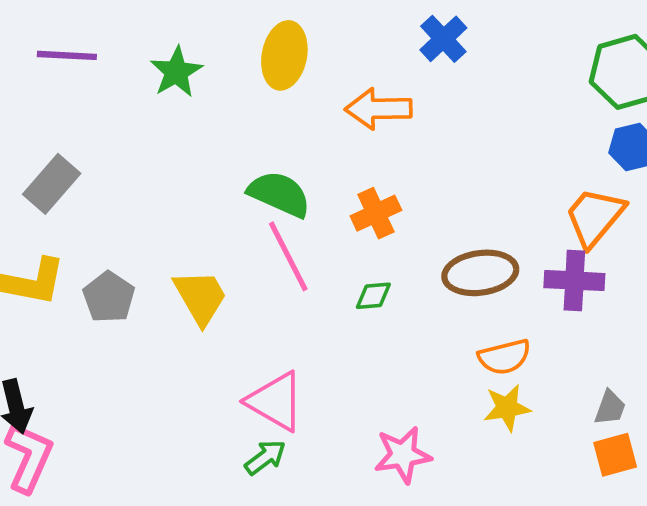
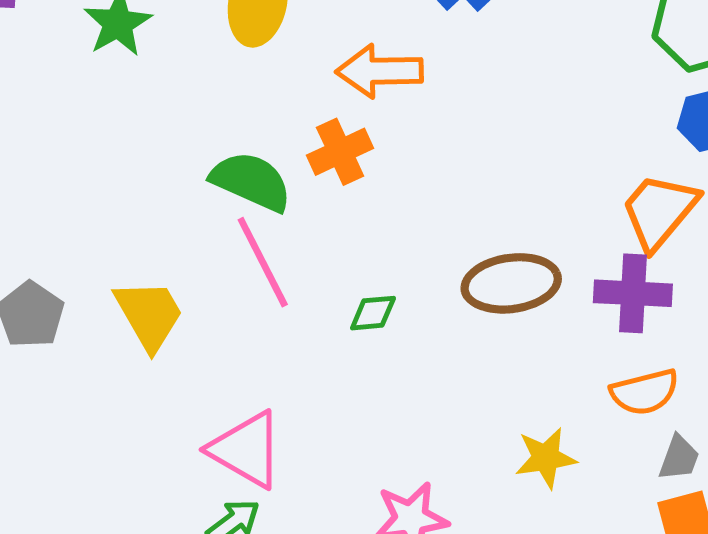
orange cross: (376, 213) -> (340, 152), moved
orange semicircle: (504, 357) -> (645, 392), moved

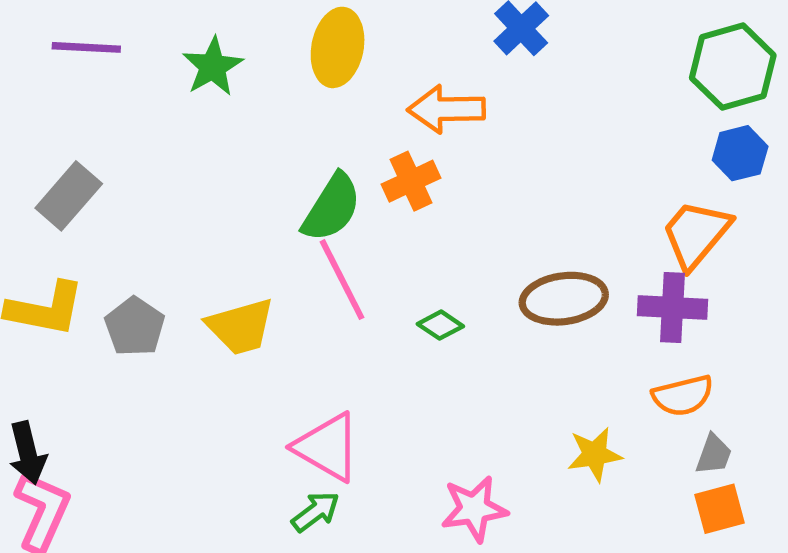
green semicircle: (251, 181) -> (332, 208), turned 98
green diamond: (373, 313) -> (440, 325), turned 39
yellow trapezoid: (149, 315) -> (241, 327), turned 104

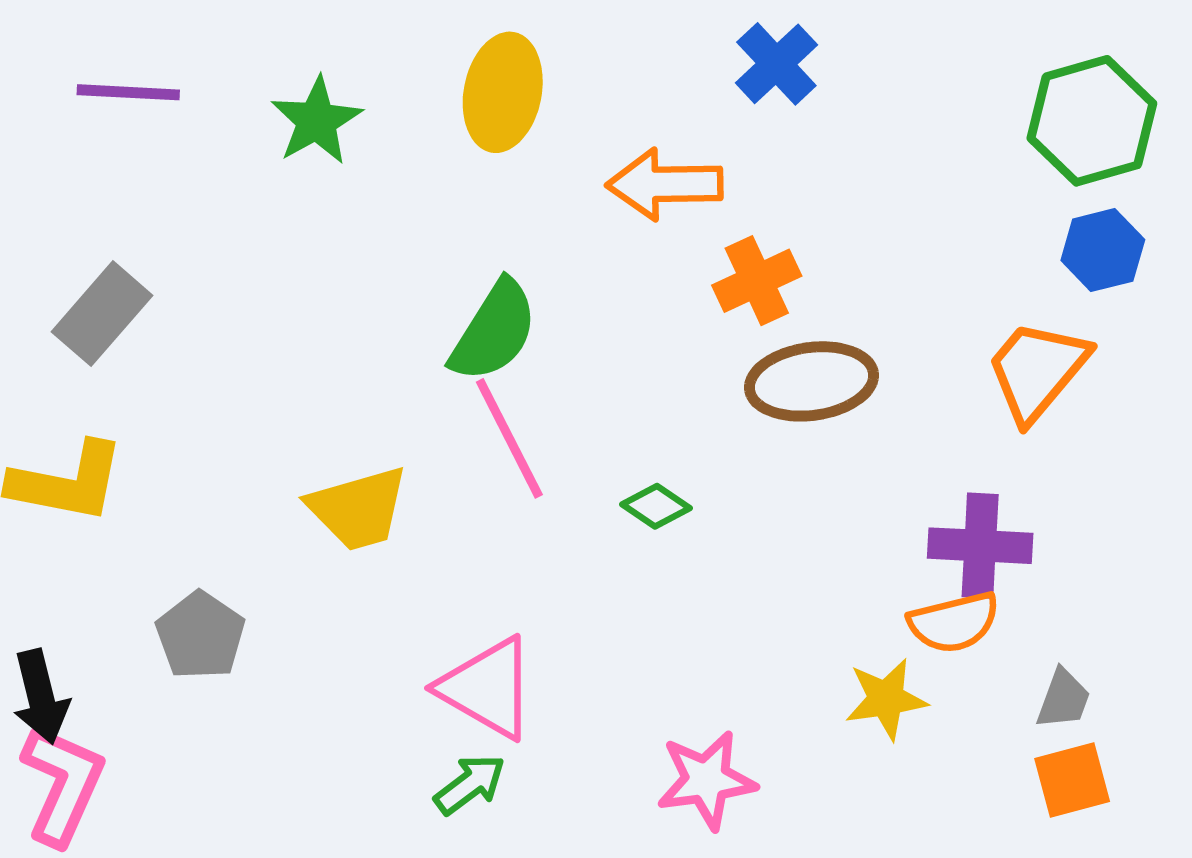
orange cross: (411, 181) -> (757, 281), moved
brown ellipse: (564, 299) -> (812, 381), moved
purple cross: (673, 307) -> (980, 546), moved
gray pentagon: (135, 327) -> (200, 635), moved
orange semicircle: (683, 396) -> (954, 622), moved

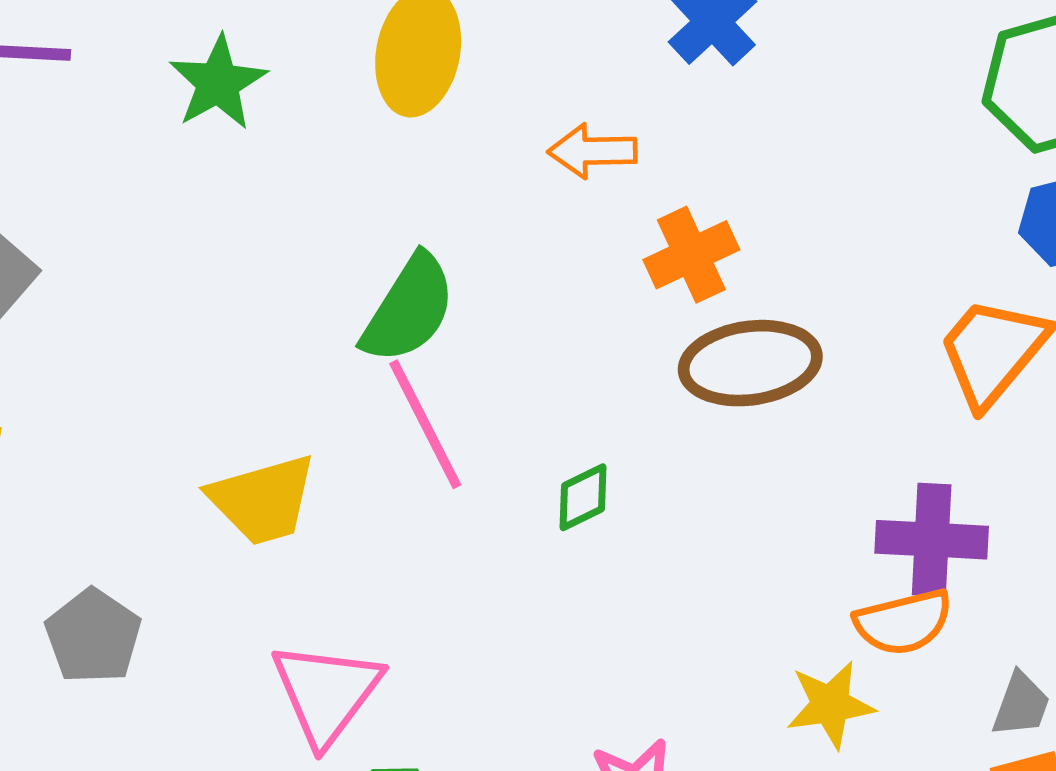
orange arrow: (665, 184) -> (592, 151), size x0.7
green diamond: (656, 506) -> (583, 497), turned -60
pink triangle: (487, 688) -> (326, 693), moved, turned 37

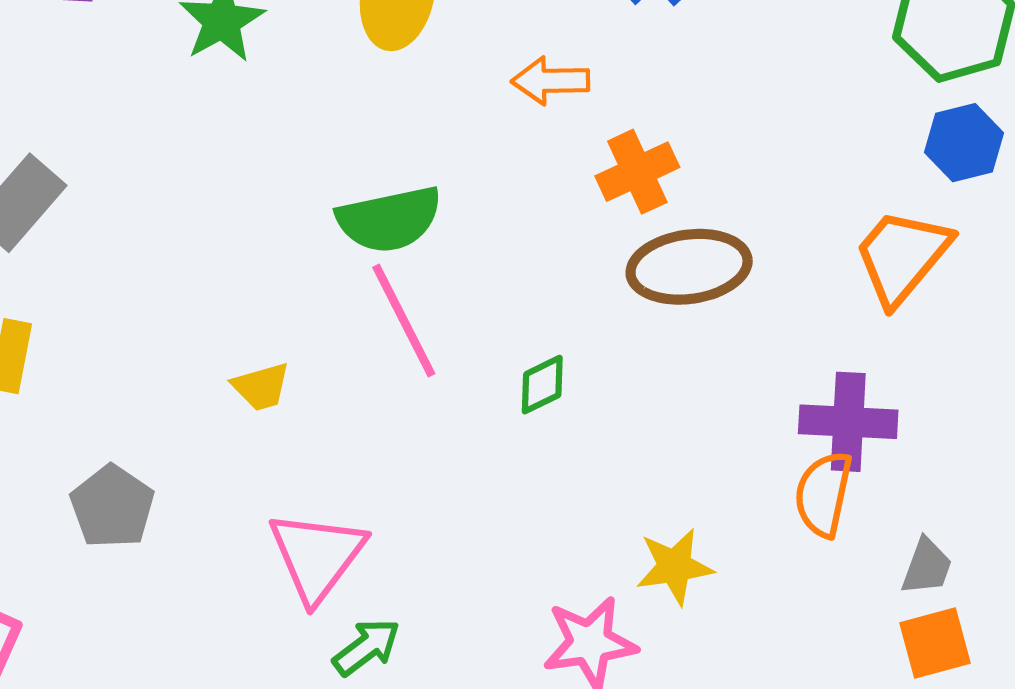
green semicircle: (409, 309) -> (389, 219), turned 46
yellow trapezoid: (263, 500) -> (261, 387), size x0.6
orange semicircle: (903, 622) -> (823, 494), turned 116
yellow star: (830, 705) -> (675, 567), moved

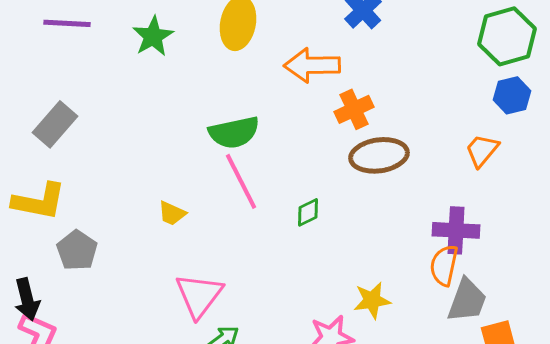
orange arrow: (551, 81) -> (312, 65), size x1.5
orange trapezoid: (902, 256) -> (482, 150), size x0.7
yellow trapezoid: (261, 387) -> (172, 213), turned 40
gray pentagon: (112, 507) -> (77, 250), moved
gray trapezoid: (927, 567) -> (467, 300), moved, size x1.6

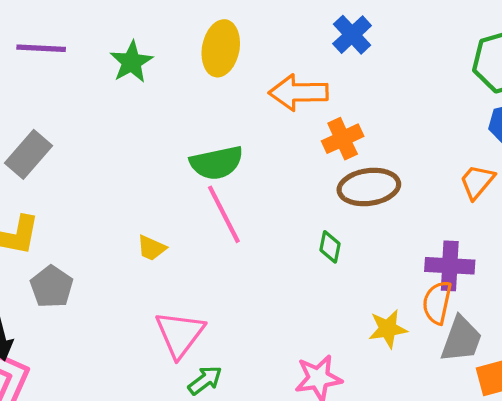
green diamond: (308, 212) -> (330, 247), moved, turned -52
yellow star: (372, 300) -> (388, 329), moved

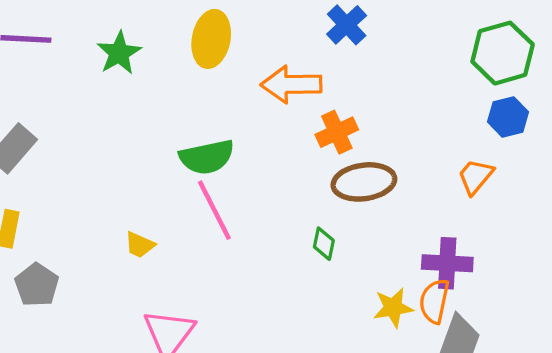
yellow star: (388, 329) -> (393, 308), moved

